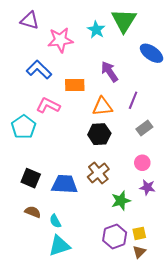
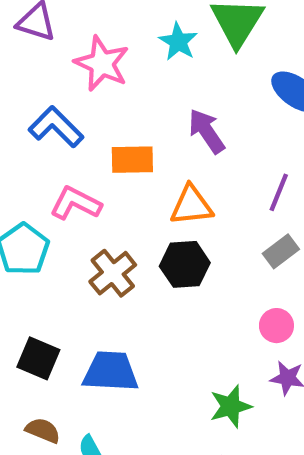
pink star: (60, 40) -> (102, 64), turned 30
purple line: (133, 100) -> (279, 192), moved
brown cross: (98, 173) -> (113, 273), moved

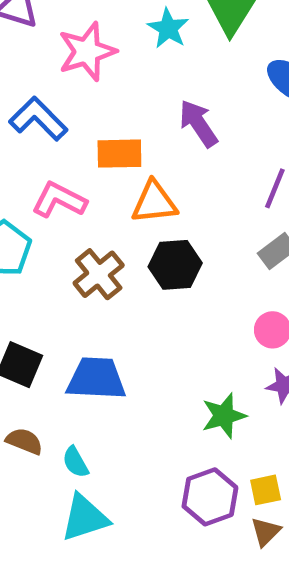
pink star: (102, 64) -> (87, 52), turned 30
orange triangle: (191, 205) -> (154, 202), moved

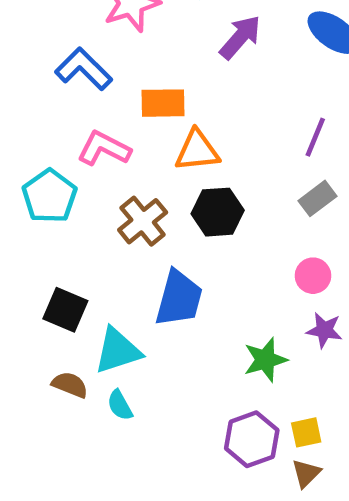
purple arrow: (198, 123) -> (240, 37), moved, turned 75
blue trapezoid: (96, 379) -> (179, 298), moved, turned 102
cyan triangle: (85, 518) -> (118, 351), moved

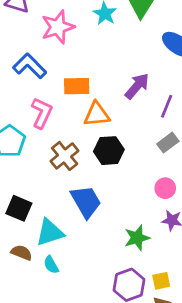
purple arrow: (240, 37) -> (137, 86), moved
pink L-shape: (104, 148) -> (42, 113), turned 88
blue trapezoid: (179, 298) -> (86, 202), turned -45

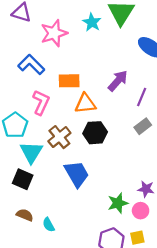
pink circle: (165, 188) -> (141, 211), moved
cyan triangle: (50, 232) -> (31, 152), moved, turned -40

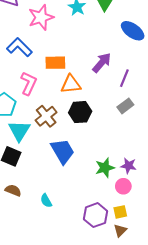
green star: (118, 203) -> (105, 168), moved
cyan semicircle: (49, 225) -> (46, 201), moved

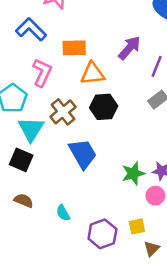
yellow square: (120, 212) -> (137, 226), moved
purple hexagon: (96, 215) -> (102, 234), moved

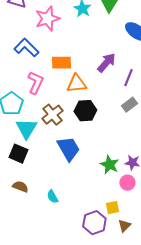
green star: (133, 173) -> (109, 165), turned -30
purple hexagon: (102, 234) -> (94, 223), moved

